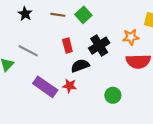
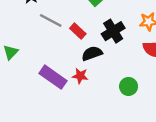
red rectangle: (67, 46) -> (78, 31), turned -32
gray line: (28, 51) -> (51, 20), moved

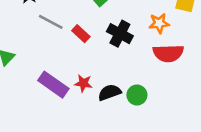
black cross: (113, 31) -> (120, 34), turned -30
black semicircle: (92, 53) -> (109, 92), moved

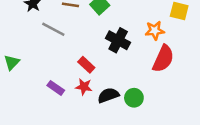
red rectangle: (81, 34) -> (86, 65), moved
red semicircle: (168, 53) -> (163, 59), turned -64
purple rectangle: (53, 85) -> (56, 88), size x0.6

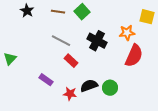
gray line: (53, 29) -> (61, 41), moved
red star: (84, 87) -> (70, 94), moved

